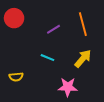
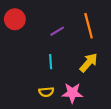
cyan line: (47, 58) -> (51, 62), turned 64
yellow semicircle: (16, 77) -> (46, 92), moved

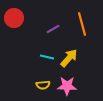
cyan line: (51, 62) -> (47, 57), turned -72
yellow arrow: (89, 63) -> (69, 58), moved

